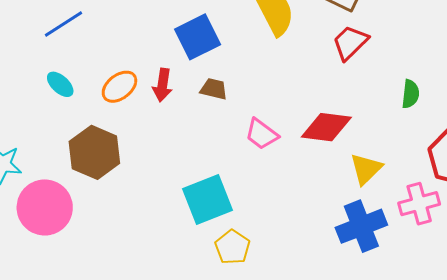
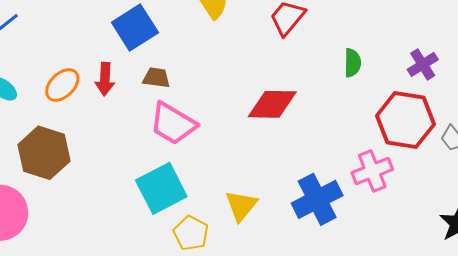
pink trapezoid: (262, 134) -> (173, 124), moved, size x1.4
yellow triangle: (366, 169) -> (241, 206), moved

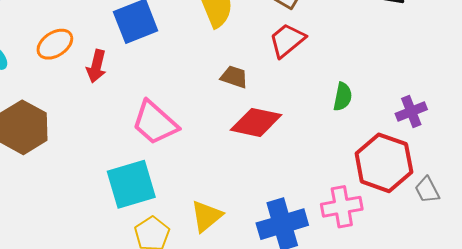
brown trapezoid: (156, 78) -> (234, 77), moved
orange ellipse: (62, 85) -> (55, 44), moved

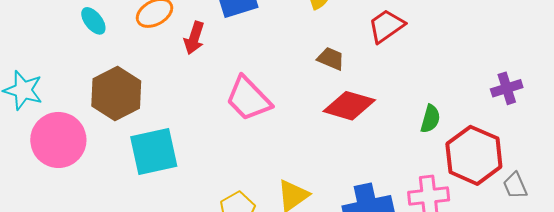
green semicircle: (343, 97) -> (430, 119), moved
purple cross: (411, 112) -> (507, 88), moved
cyan square: (131, 184) -> (154, 152), moved

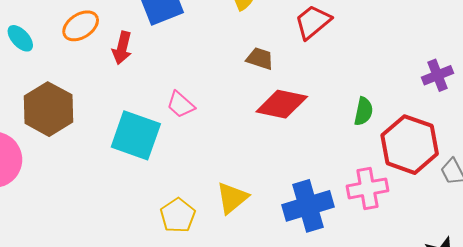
pink trapezoid: (248, 99) -> (181, 105), size x0.6
cyan square: (154, 152) -> (136, 135), moved, turned 36

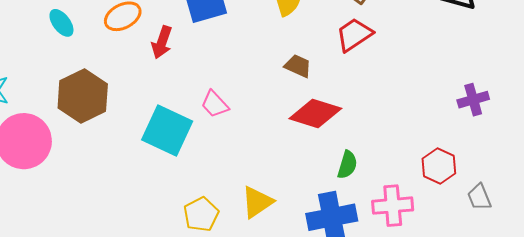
green semicircle: (364, 111) -> (347, 165), moved
red hexagon: (410, 145) -> (439, 166), size x0.6

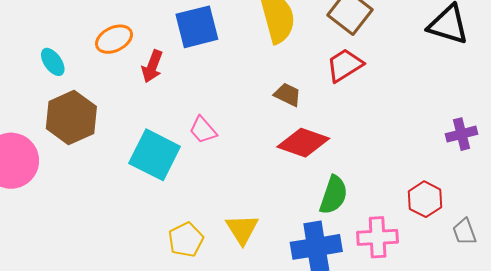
cyan ellipse: (61, 23) -> (53, 62), moved
green semicircle: (347, 165) -> (334, 195), size x1.4
yellow triangle: (257, 202) -> (242, 229), turned -30

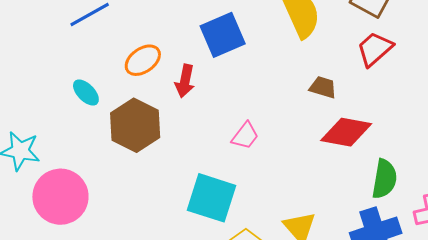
brown hexagon: (71, 117) -> (135, 125), moved
pink trapezoid: (203, 130) -> (245, 136), turned -92
cyan square: (155, 155) -> (212, 198), moved

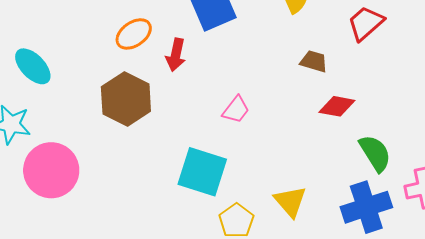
cyan ellipse: (86, 93) -> (33, 66), moved, size x1.4
red diamond: (346, 132) -> (337, 106), size x0.7
green semicircle: (384, 179) -> (375, 153), turned -42

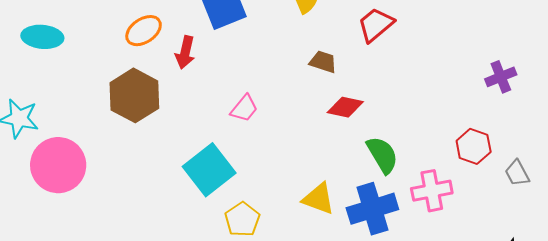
cyan ellipse: (33, 66) -> (42, 37), moved, turned -42
cyan square: (202, 172) -> (209, 170), turned 33
yellow triangle: (290, 201) -> (319, 199), moved, turned -30

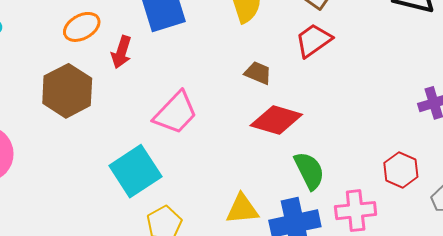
red diamond: (345, 107) -> (276, 120), size x1.4
pink trapezoid: (244, 108) -> (176, 113), size x1.6
yellow triangle: (319, 199) -> (242, 209), turned -30

